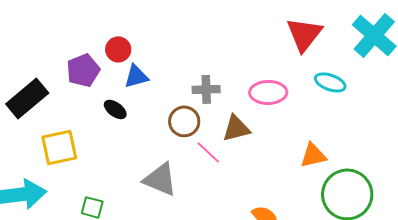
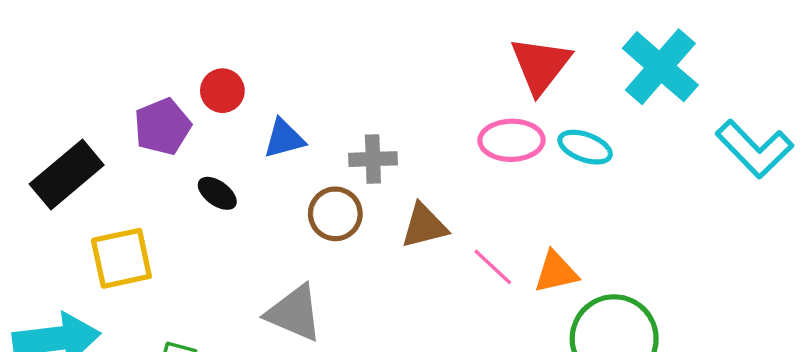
blue triangle: (136, 76) -> (284, 139), moved
pink ellipse: (268, 92) -> (512, 140), moved
pink line: (208, 152) -> (493, 267), moved

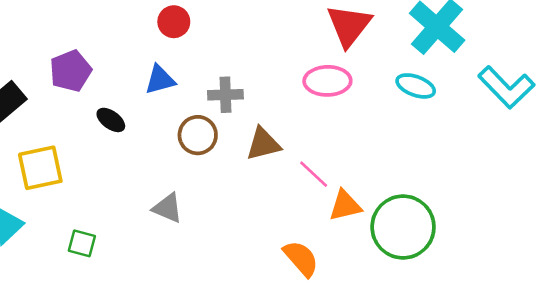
red circle: (222, 91) -> (174, 22), moved
cyan ellipse: (585, 147) -> (416, 86), moved
orange triangle: (556, 272) -> (345, 206), moved
gray triangle: (294, 313) -> (168, 208), size x0.7

